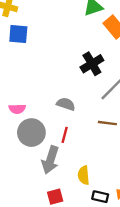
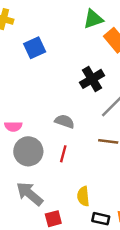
blue square: (18, 34) -> (35, 48), moved, turned -30
gray arrow: (50, 160) -> (30, 194), moved, turned 112

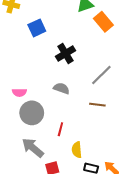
black cross: (92, 79) -> (66, 54), moved
red line: (63, 154) -> (60, 129), moved

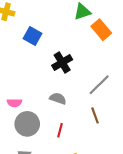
blue square: (37, 28) -> (32, 36), turned -36
brown line: (97, 105) -> (95, 115), turned 63
red line: (60, 129) -> (60, 130), moved

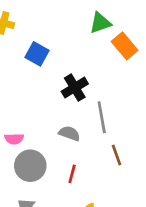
gray line: (99, 85) -> (102, 117), moved, turned -55

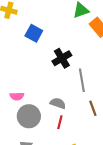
gray semicircle: (69, 133) -> (58, 103), moved

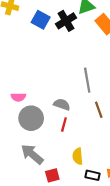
blue square: (34, 33) -> (41, 20), moved
black cross: (62, 58) -> (66, 21), moved

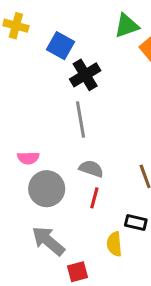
black cross: (66, 21) -> (85, 75), moved
gray line: (87, 80) -> (80, 119), moved
black rectangle: (92, 175) -> (136, 222), moved

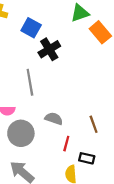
gray line: (80, 119) -> (30, 82), moved
red line: (94, 198) -> (66, 144), moved

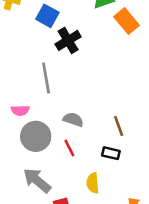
red line: (66, 144) -> (69, 148), moved, turned -42
black rectangle: (87, 158) -> (111, 153), moved

